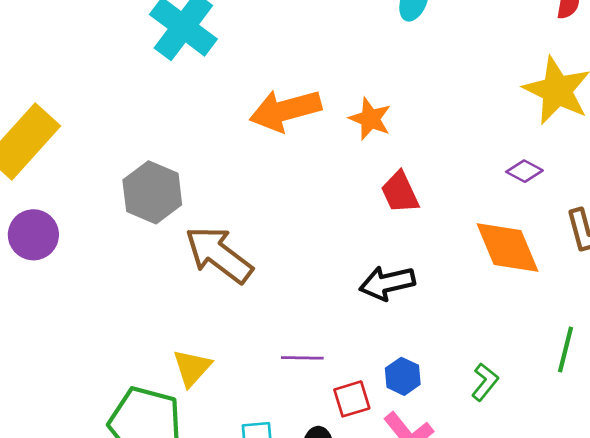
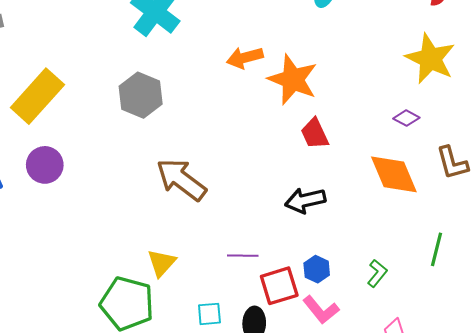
orange arrow: (285, 110) -> (245, 58), moved, size x0.7
orange star: (370, 119) -> (293, 79), size x1.6
gray hexagon: (152, 192) -> (141, 95), moved
red square: (352, 399) -> (279, 286), size x1.4

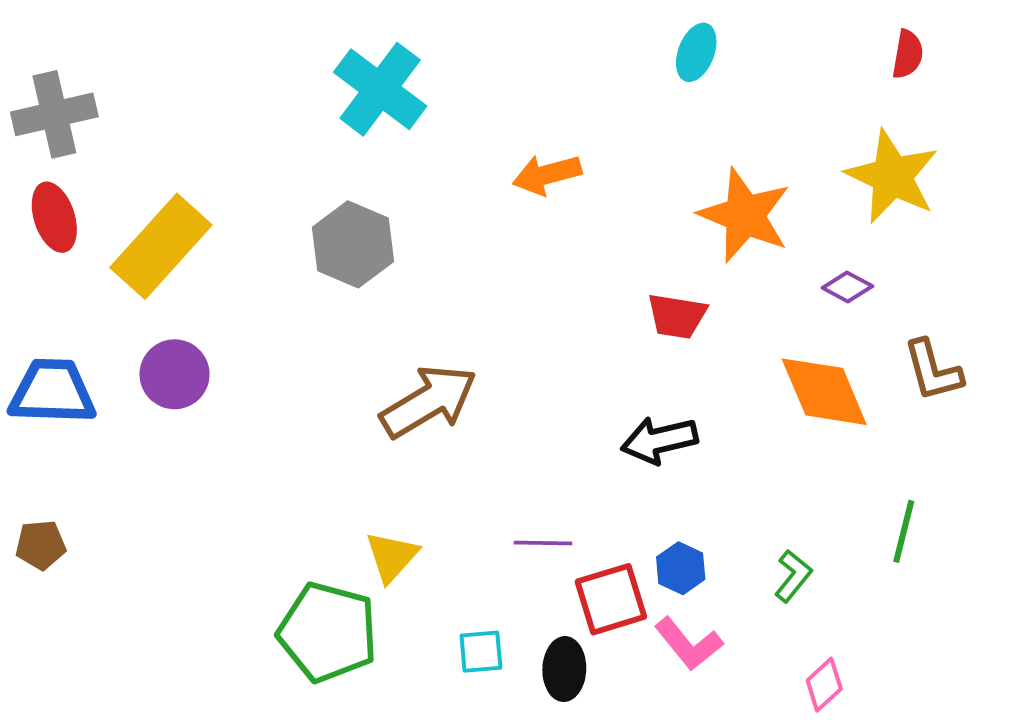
orange star: (293, 79) -> (745, 215), moved
red trapezoid: (315, 134) -> (677, 316), turned -56
brown arrow: (181, 180) -> (429, 401), turned 112

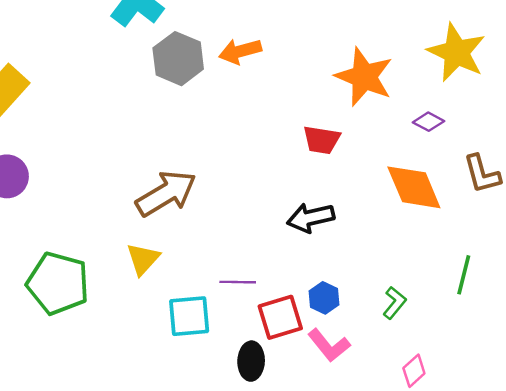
gray hexagon: (353, 244) -> (178, 59), moved
yellow triangle: (392, 557) -> (143, 259), moved
green pentagon: (328, 632) -> (58, 283), moved
cyan square: (481, 652) -> (189, 316), moved, size x1.5

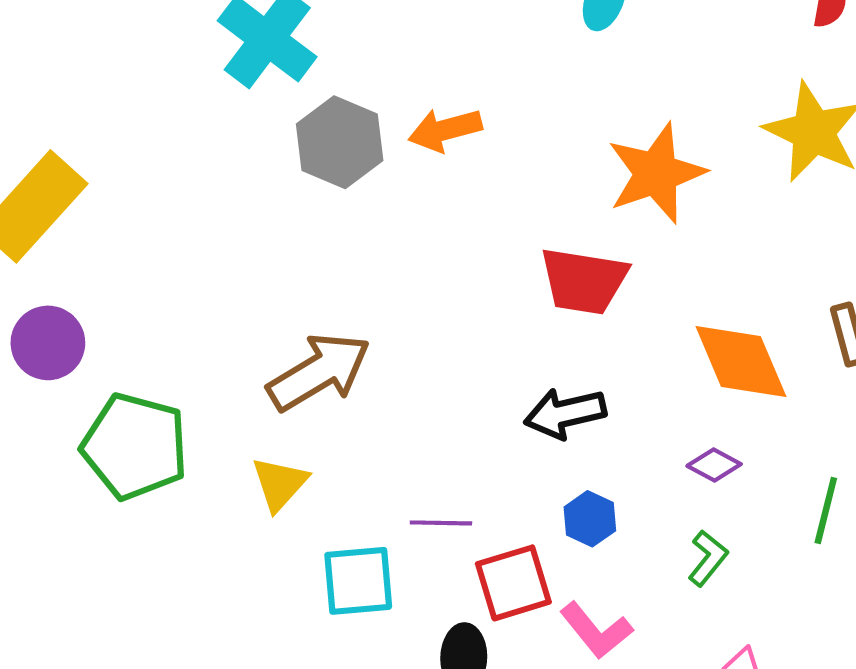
orange star: (364, 77) -> (656, 173), turned 30
purple diamond: (428, 122) -> (714, 465), moved
red trapezoid: (322, 140) -> (584, 281), size x1.4
green pentagon: (58, 283) -> (135, 446), moved
blue hexagon: (324, 298) -> (590, 519), moved

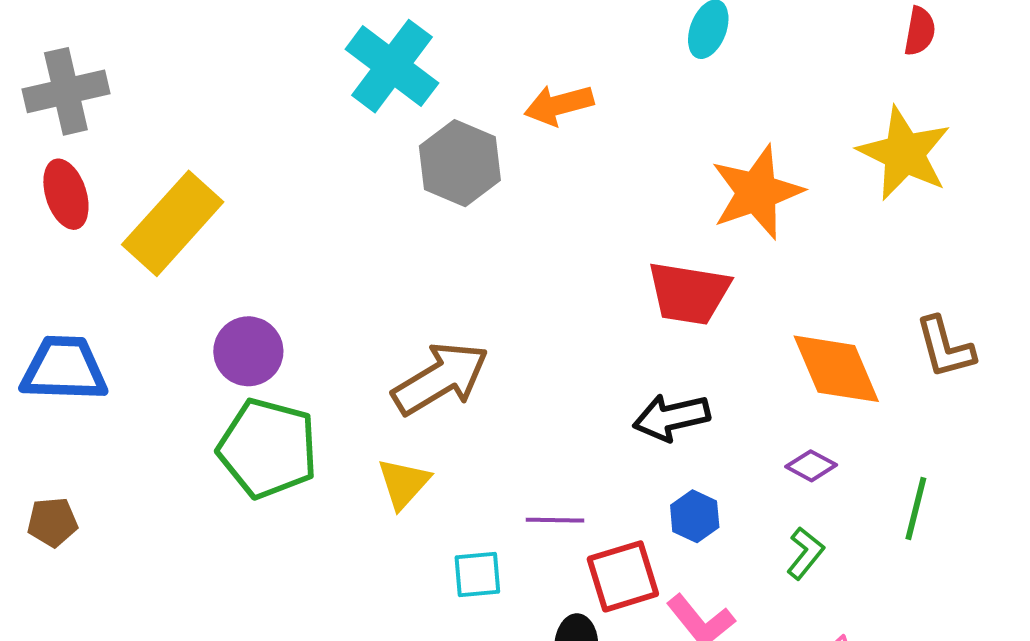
orange arrow: (445, 130) -> (559, 105), moved
purple circle: (48, 343) -> (248, 351), moved
cyan square: (358, 581) -> (477, 574), size x0.7

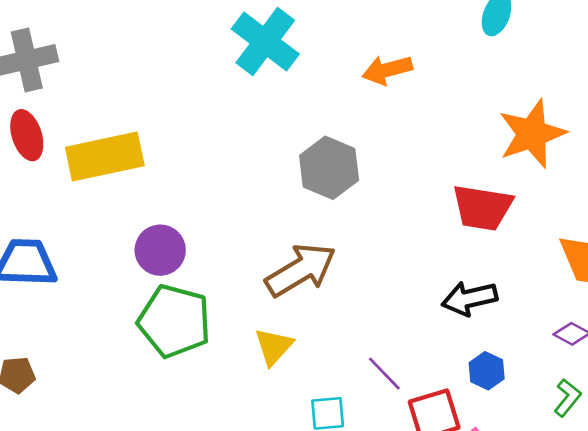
gray hexagon: (460, 163) -> (329, 168), moved
yellow rectangle: (173, 223) -> (105, 156), turned 36
purple line: (555, 520) -> (384, 374), turned 45

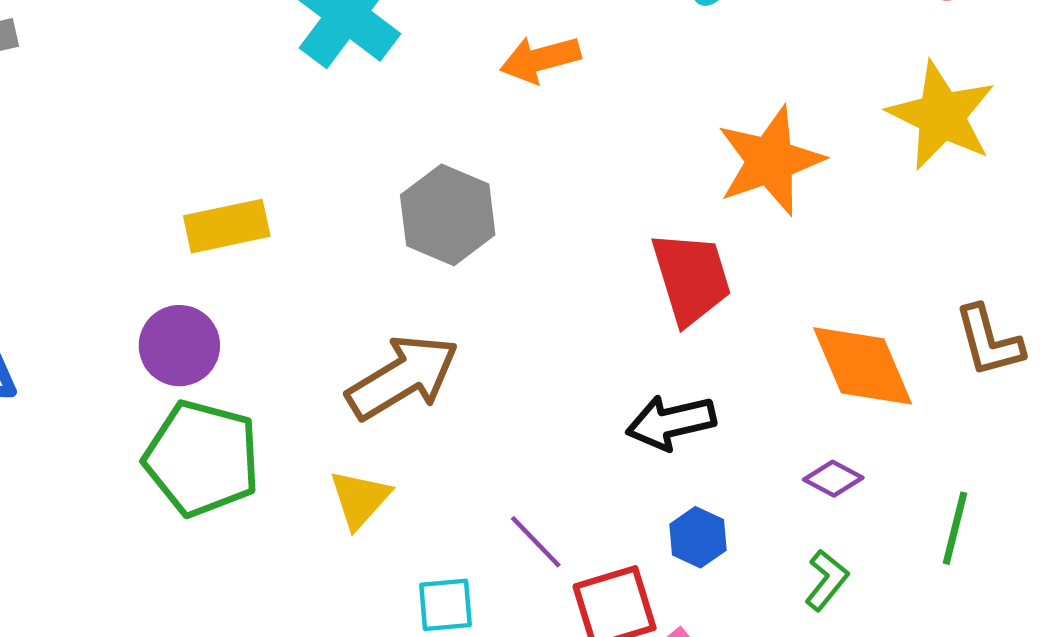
yellow rectangle: (105, 156) -> (227, 226), moved, size x0.7
red trapezoid: (482, 208) -> (691, 278), turned -116

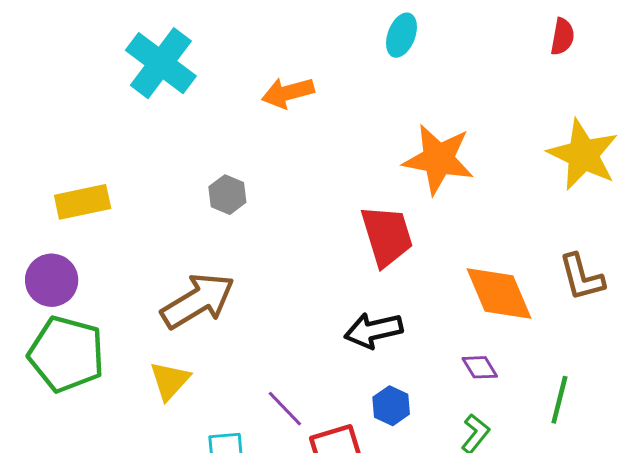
yellow star: (941, 116) -> (583, 155), moved
orange star: (770, 161) -> (438, 159), turned 30
gray hexagon: (448, 215) -> (227, 195), size x0.6
purple diamond: (833, 479) -> (480, 367), turned 30

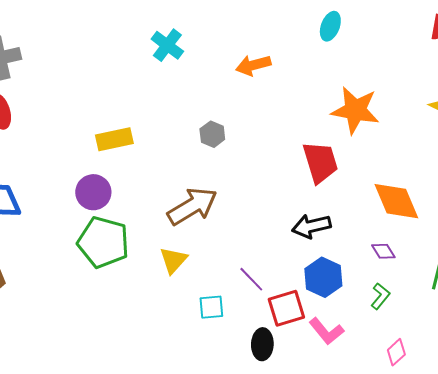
cyan cross: (161, 63) -> (167, 45), size x0.7
blue hexagon: (391, 406) -> (323, 277), size x1.5

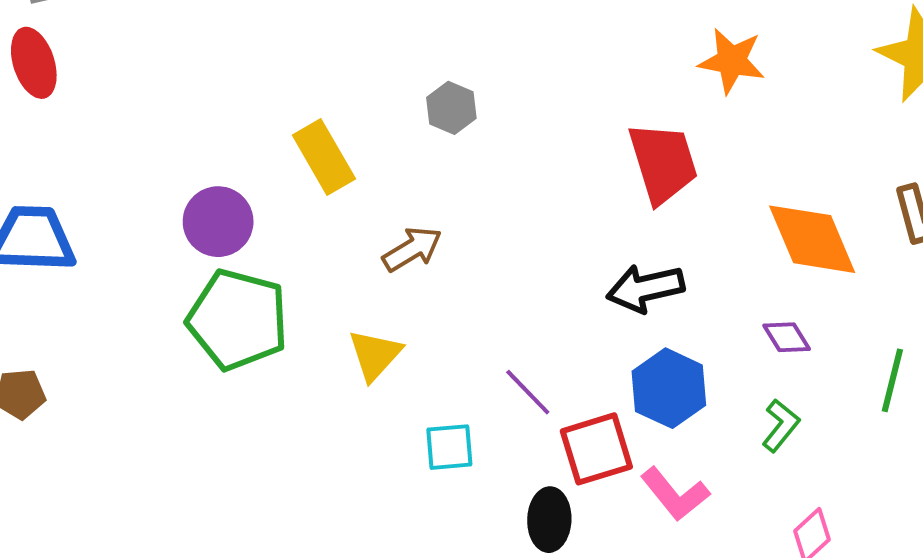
orange star: (355, 110) -> (732, 61), size x0.7
yellow rectangle: (114, 139) -> (324, 157), moved, turned 72
brown arrow: (192, 206) -> (412, 249), size x0.6

